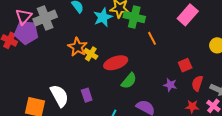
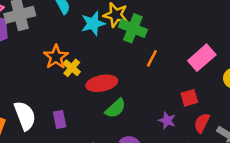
pink rectangle: (188, 15) -> (202, 58), moved
orange line: (152, 38) -> (152, 58), turned 48

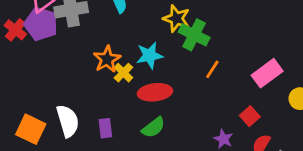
cyan star: (93, 23) -> (150, 55), moved
red square: (189, 98) -> (250, 116), turned -30
green semicircle: (115, 108) -> (153, 127), moved

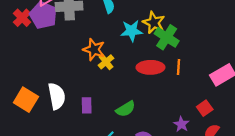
cyan star: (150, 55) -> (132, 31), moved
orange star: (107, 59) -> (94, 50), turned -30
orange line: (212, 69) -> (178, 67), turned -35
red ellipse: (155, 92) -> (150, 67), moved

